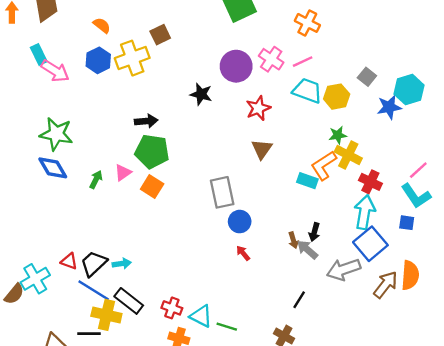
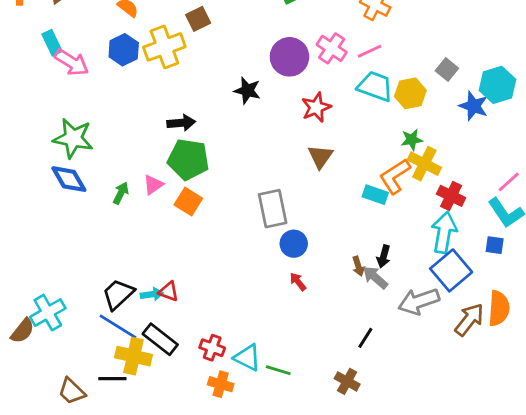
blue star: (389, 107) -> (474, 106), turned 30
red triangle: (69, 261) -> (169, 291), moved

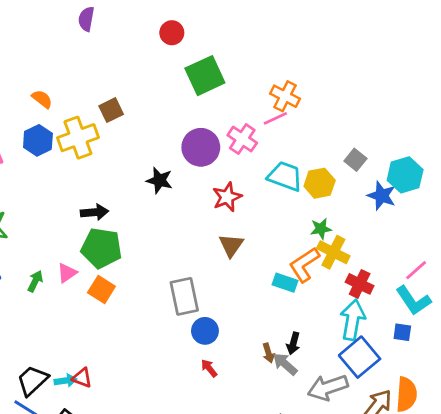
pink line: (370, 51) -> (275, 118), moved

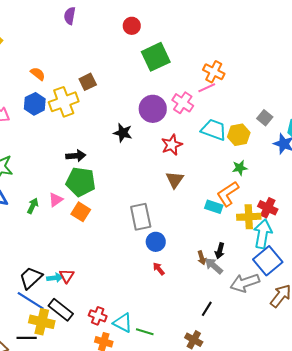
yellow cross: (333, 252) -> (249, 217), moved, turned -30
red triangle: (82, 378) -> (67, 276), turned 42

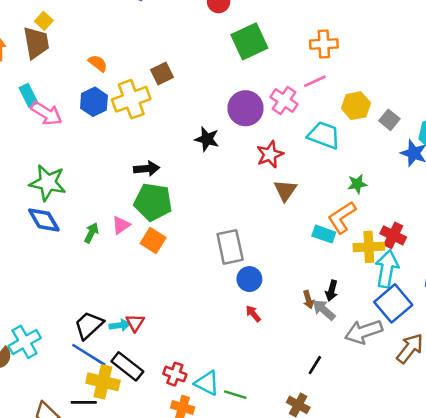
orange cross: (214, 72) -> (324, 44), moved, turned -30
yellow hexagon: (239, 135) -> (356, 106), moved
brown triangle: (175, 180) -> (285, 190), moved

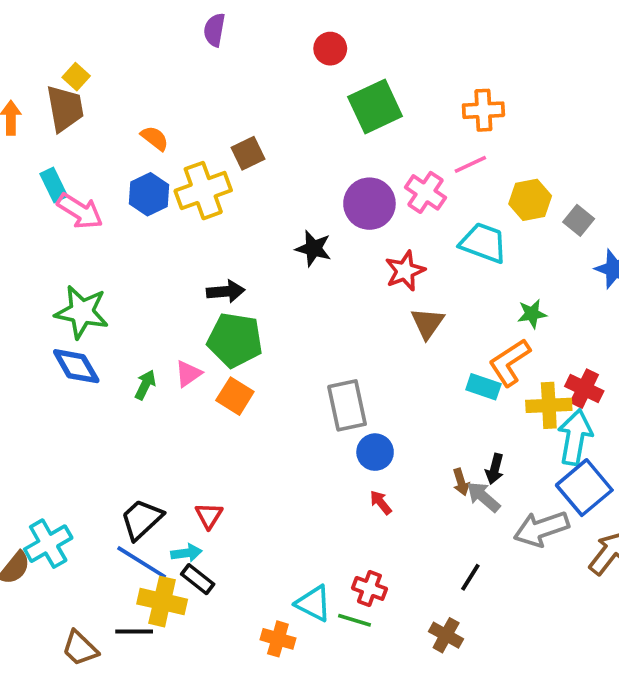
cyan arrow: (120, 325) -> (186, 553), moved
black rectangle: (127, 366) -> (198, 579), size x0.7
red cross: (175, 374) -> (369, 588), moved

